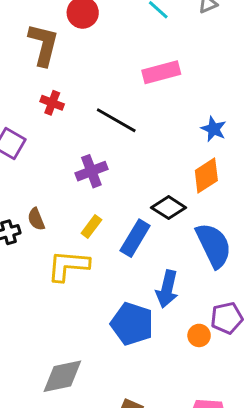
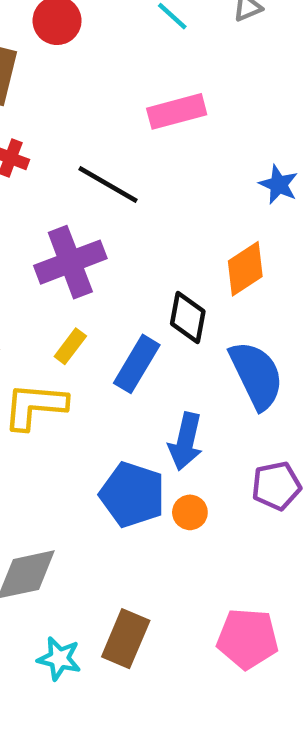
blue star: (214, 129) -> (279, 185), moved
purple cross: (91, 171) -> (70, 262), size x1.4
black diamond: (169, 208) -> (188, 317), turned 68
orange circle: (199, 335) -> (190, 512), moved

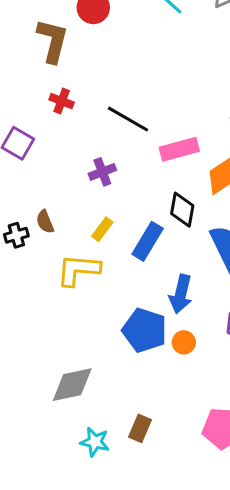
pink rectangle: (177, 111) -> (179, 149), moved
purple cross: (70, 262) -> (102, 172), size x0.6
brown rectangle: (126, 639) -> (140, 428), size x0.7

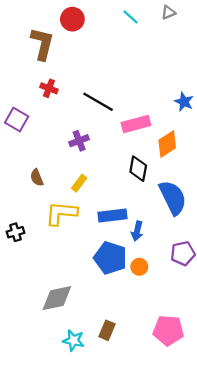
black cross: (16, 235) -> (16, 232), moved
blue rectangle: (148, 241) -> (113, 215), moved, turned 52
blue arrow: (181, 294) -> (137, 231), size x0.7

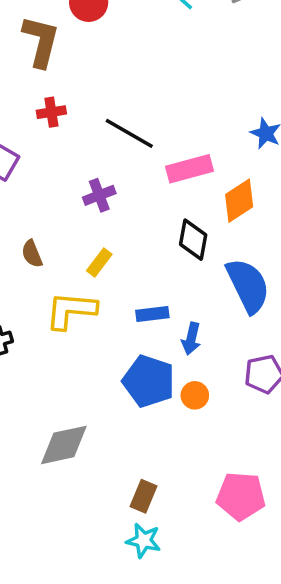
red cross: (49, 88) -> (51, 112), turned -30
blue rectangle: (113, 215) -> (152, 314), size x0.7
cyan star: (74, 340) -> (143, 541), moved

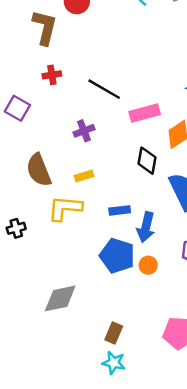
brown semicircle: (32, 254) -> (39, 170), size x1.8
yellow rectangle: (99, 263) -> (84, 176), turned 36
blue arrow: (191, 339) -> (146, 227), size x1.4

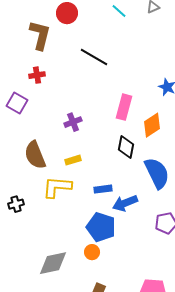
red cross: (52, 75) -> (37, 75), moved
black line: (104, 89) -> (94, 57), moved
pink rectangle: (145, 113) -> (124, 107), turned -60
blue arrow: (146, 227) -> (125, 203), turned 55
orange circle: (148, 265) -> (92, 252), moved

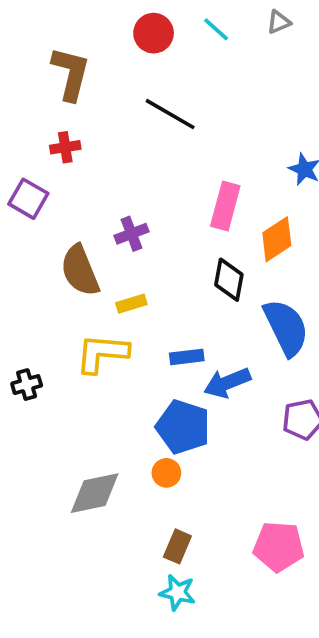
red circle: (67, 13) -> (154, 33), moved
brown semicircle: (35, 155) -> (80, 270), moved

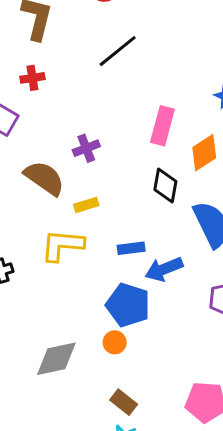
black line: (170, 114) -> (118, 51), turned -69
brown semicircle: (80, 270) -> (44, 178), turned 147
brown rectangle: (177, 546) -> (124, 402), turned -75

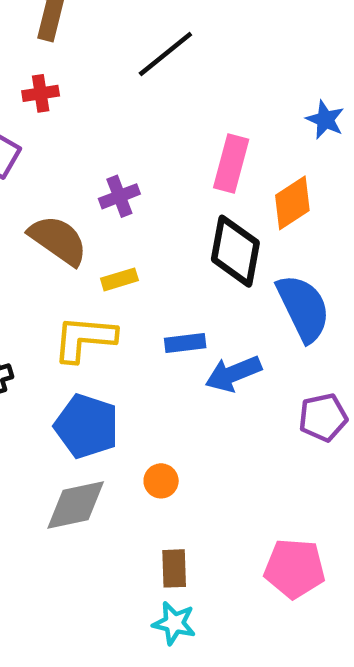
black diamond: (165, 186) -> (235, 251), size x1.4
blue pentagon: (128, 305) -> (87, 426), moved
brown rectangle: (124, 402) -> (174, 568), turned 50

